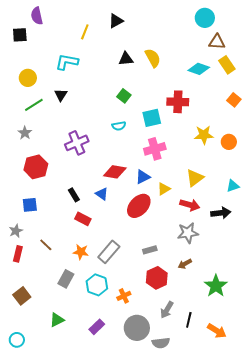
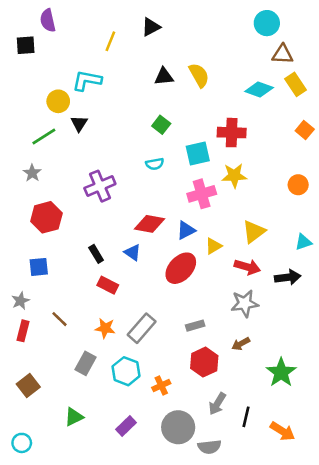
yellow circle: (28, 78) -> (58, 101), moved
yellow star: (204, 135) -> (234, 176), moved

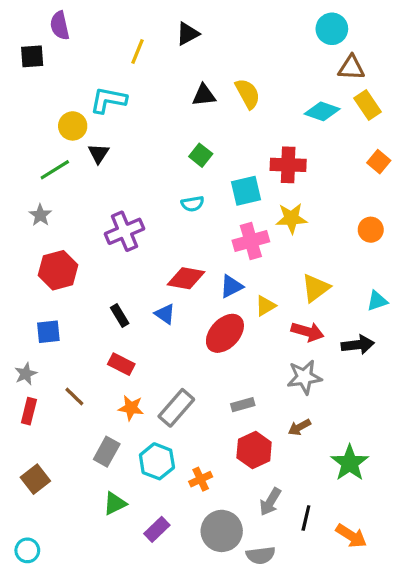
red rectangle: (108, 285) -> (121, 364), moved
green triangle: (74, 417) -> (115, 503), moved

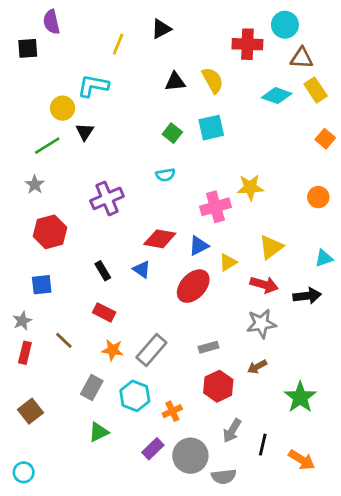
red cross: (288, 165) -> (247, 44), moved
cyan square: (246, 191) -> (211, 128), moved
purple rectangle: (157, 529) -> (153, 449), moved

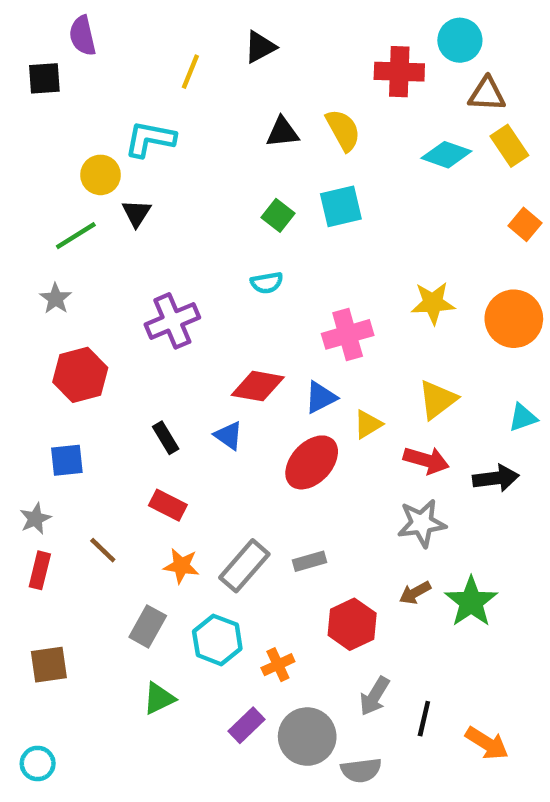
yellow star: (250, 187) -> (433, 303), moved
orange circle: (318, 197) -> (514, 319), size x1.6
gray rectangle: (208, 347) -> (309, 561), moved
green star: (300, 397) -> (471, 602), moved
brown square: (31, 411) -> (49, 665), turned 30

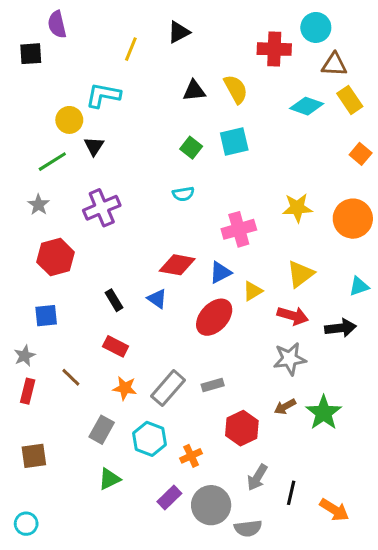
purple cross: (172, 321) -> (102, 208), moved

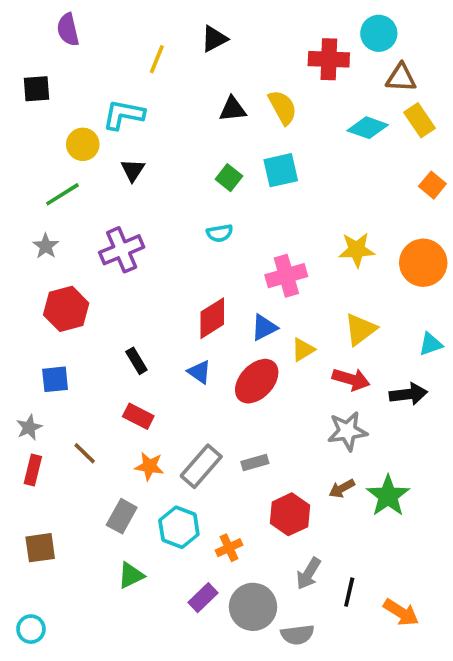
black square: (31, 54) -> (37, 89), moved
black triangle: (94, 146) -> (133, 170), moved
red diamond: (177, 265) -> (212, 318), turned -42
blue triangle: (157, 299) -> (199, 372), moved

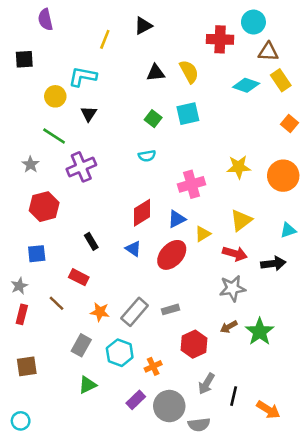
green line: (62, 194) -> (54, 136), moved, turned 65
red rectangle: (138, 416) -> (79, 277), moved

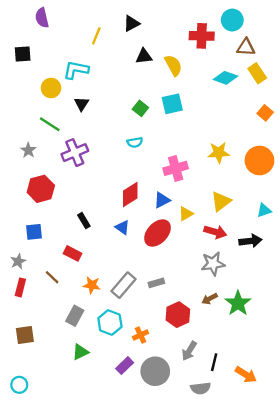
black triangle: (156, 73) -> (144, 56), moved
gray semicircle: (199, 425) -> (201, 388), moved

